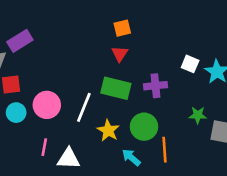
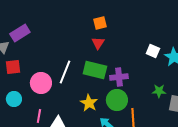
purple cross: (156, 86) -> (119, 77), moved
white line: (84, 107) -> (65, 72), moved
cyan circle: (16, 113) -> (14, 99), moved

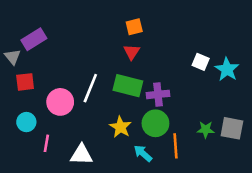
green star: (159, 91) -> (206, 130), moved
pink line: (39, 116) -> (46, 143), moved

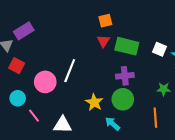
red square: (25, 82) -> (17, 66), turned 35
green rectangle: (128, 86) -> (127, 46), moved
green star: (206, 130) -> (164, 89), moved
pink line: (46, 143) -> (34, 116), turned -48
orange line: (176, 146) -> (155, 118), moved

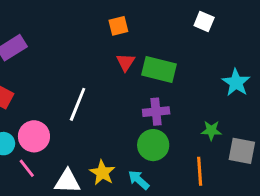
orange square: (105, 21) -> (118, 26), moved
white square: (160, 49) -> (204, 22), moved
pink circle: (45, 82) -> (34, 136), moved
yellow star: (94, 102) -> (102, 173), moved

